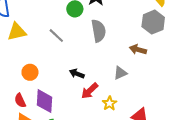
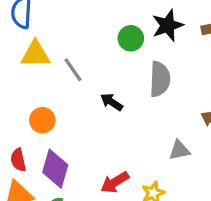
gray line: (56, 36) -> (73, 70), moved
black arrow: (77, 74) -> (112, 102), moved
red arrow: (90, 91) -> (115, 182), moved

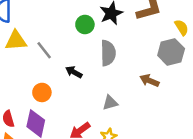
orange circle: (42, 120) -> (42, 92), moved
gray triangle: (179, 150) -> (110, 103), moved

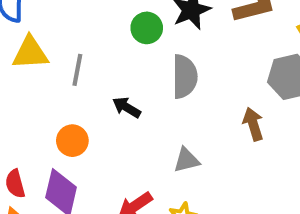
gray line: (44, 50) -> (77, 70), turned 48
brown arrow: (149, 81) -> (253, 124), turned 48

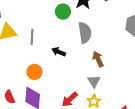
brown arrow: (253, 124) -> (98, 59), moved
gray triangle: (186, 160) -> (94, 81), moved, turned -40

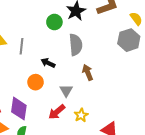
orange circle: (34, 72) -> (36, 82), moved
gray triangle: (94, 81) -> (66, 91), moved

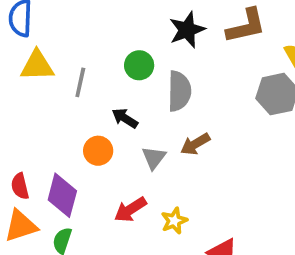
green circle: (54, 22) -> (139, 65), moved
brown arrow: (88, 72) -> (195, 144), turned -105
gray triangle: (66, 91) -> (154, 158), moved

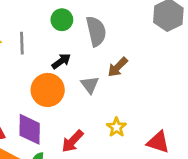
black arrow: (125, 118) -> (61, 61), turned 126
orange circle: (98, 151) -> (48, 90), size x1.5
red arrow: (130, 210) -> (72, 141), moved

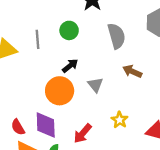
gray semicircle: (96, 31) -> (117, 36), moved
gray line: (22, 43) -> (38, 39), moved
brown arrow: (118, 67) -> (132, 71), moved, turned 72

